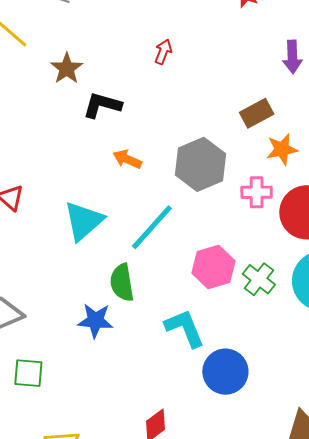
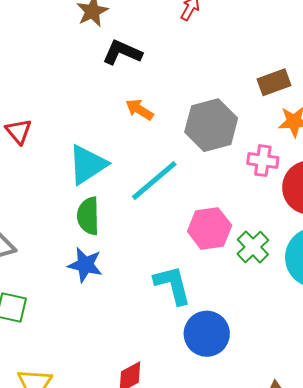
green semicircle: (122, 283) -> (88, 216), moved

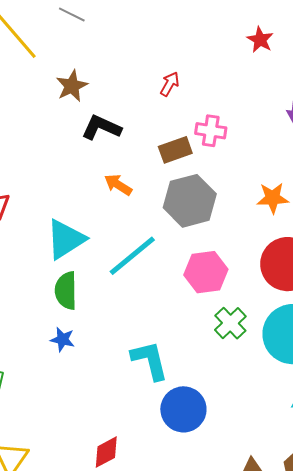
brown rectangle: (274, 82) -> (175, 150), moved
pink cross: (263, 161) -> (211, 131), moved
pink hexagon: (210, 228) -> (206, 272), moved
blue star: (85, 265) -> (63, 339), size x0.7

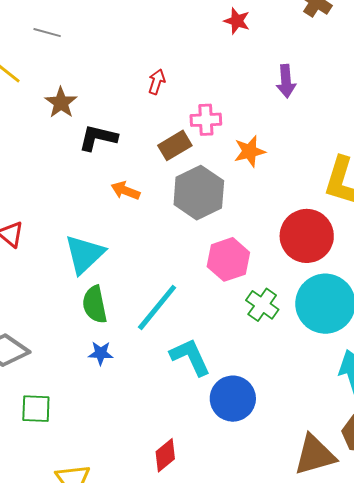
orange star: (273, 198) -> (250, 151), moved
cyan line: (132, 256) -> (157, 307), moved

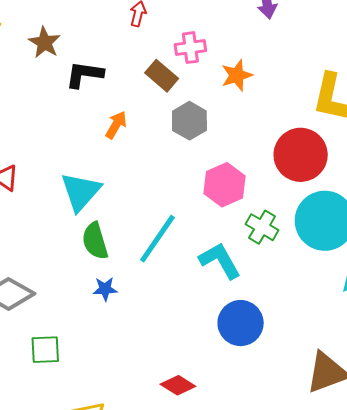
brown rectangle: (175, 145) -> (162, 76), turned 76
orange arrow: (125, 191) -> (116, 125), turned 104
gray hexagon: (199, 193) -> (189, 121), size x0.7
cyan L-shape: (190, 357) -> (220, 261), moved
red diamond: (165, 455) -> (178, 385), turned 76

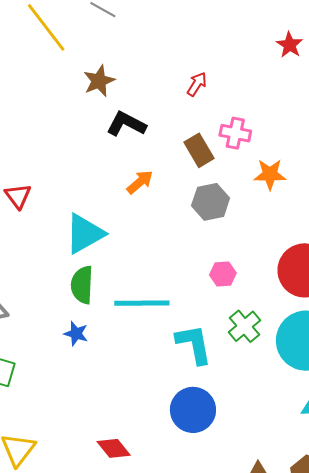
pink hexagon: (224, 185) -> (223, 274), size x0.6
cyan line: (157, 239) -> (142, 303), turned 36

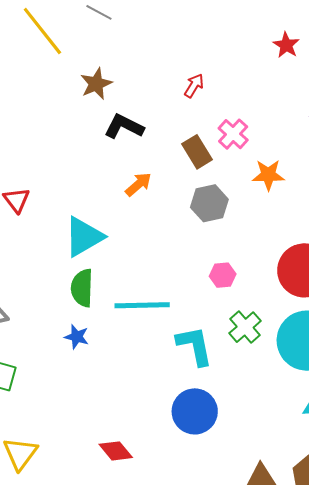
pink cross: (235, 133) -> (233, 134), turned 32

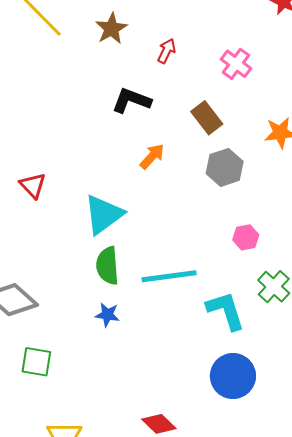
brown star: (96, 84) -> (111, 29), moved
red arrow: (194, 86) -> (167, 51), moved
pink cross: (233, 134) -> (236, 64), moved

